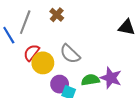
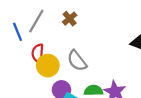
red semicircle: (31, 53) -> (38, 53), turned -42

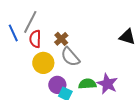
brown cross: (70, 19) -> (61, 39), moved
red semicircle: (38, 53) -> (35, 39), moved

